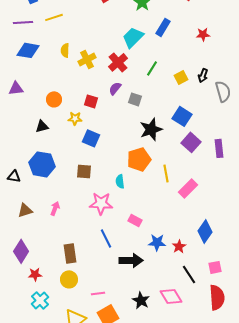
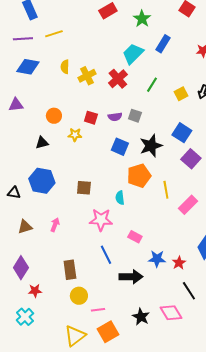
purple semicircle: (115, 88) -> (115, 117), moved, turned -136
blue square: (91, 138) -> (120, 147), moved
yellow circle: (69, 279) -> (79, 296), moved
cyan cross: (40, 300) -> (25, 317), moved

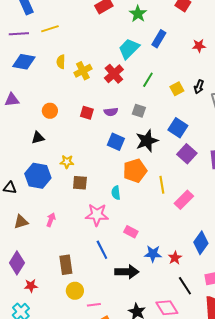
gray square: (135, 116) -> (139, 111), moved
yellow star: (75, 135) -> (67, 162), moved

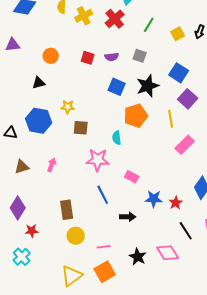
yellow line: (162, 185) -> (171, 119), moved
black arrow: (127, 272) -> (128, 217), size x0.7
pink line: (94, 305) -> (104, 247), moved

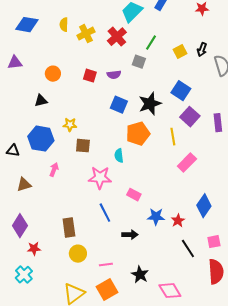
gray square: (140, 56) -> (139, 62), moved
pink arrow: (52, 165) -> (54, 170), moved
pink diamond: (168, 253) -> (170, 291), moved

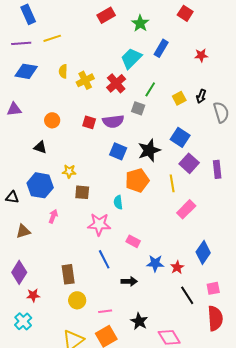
purple semicircle: (114, 75) -> (113, 121), size x1.5
black triangle: (41, 101) -> (40, 147), turned 32

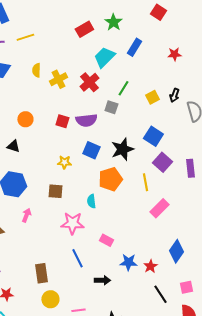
red rectangle: (106, 15) -> (84, 29), moved
yellow star: (69, 171) -> (64, 162), moved

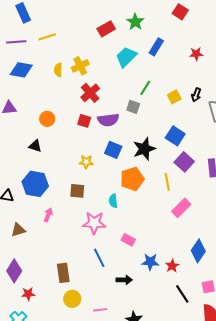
yellow cross: (58, 79) -> (80, 66), moved
red cross: (89, 82) -> (90, 93), moved

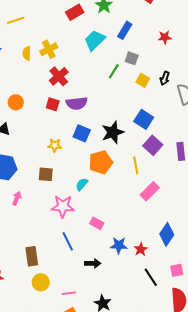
yellow square: (174, 97) -> (143, 80), turned -32
gray square: (133, 107) -> (132, 58), moved
cyan semicircle: (113, 201) -> (82, 184), turned 48

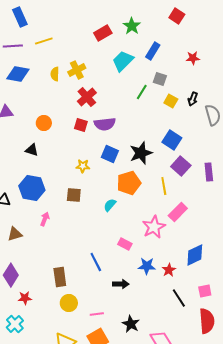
pink star: (63, 206) -> (154, 227), moved, turned -30
blue diamond: (167, 234) -> (195, 255), turned 30

